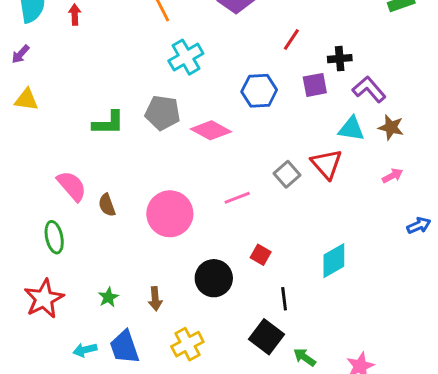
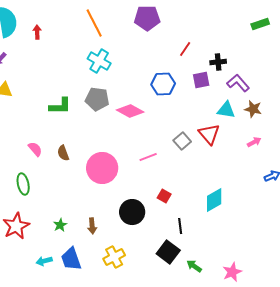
cyan cross: (186, 57) -> (99, 61), moved, turned -30
pink semicircle: (72, 186) -> (35, 149), size x0.7
brown semicircle: (107, 205) -> (63, 153), moved

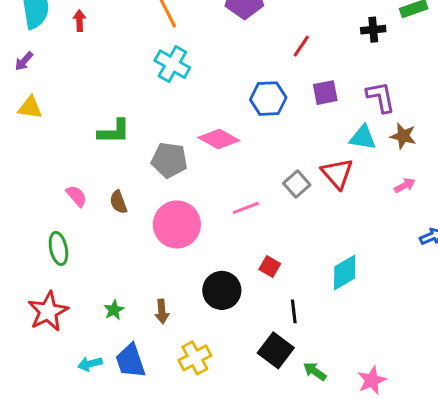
black cross: (218, 62) -> (373, 30), moved
purple L-shape: (238, 83) -> (381, 97), turned 30
gray pentagon: (97, 99) -> (169, 160), moved

